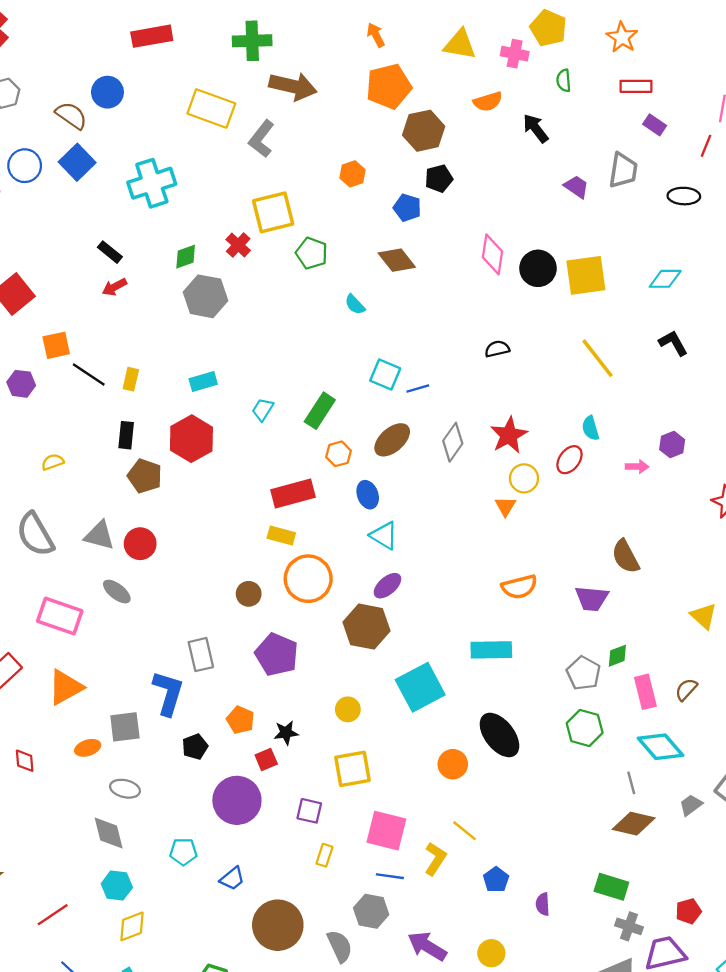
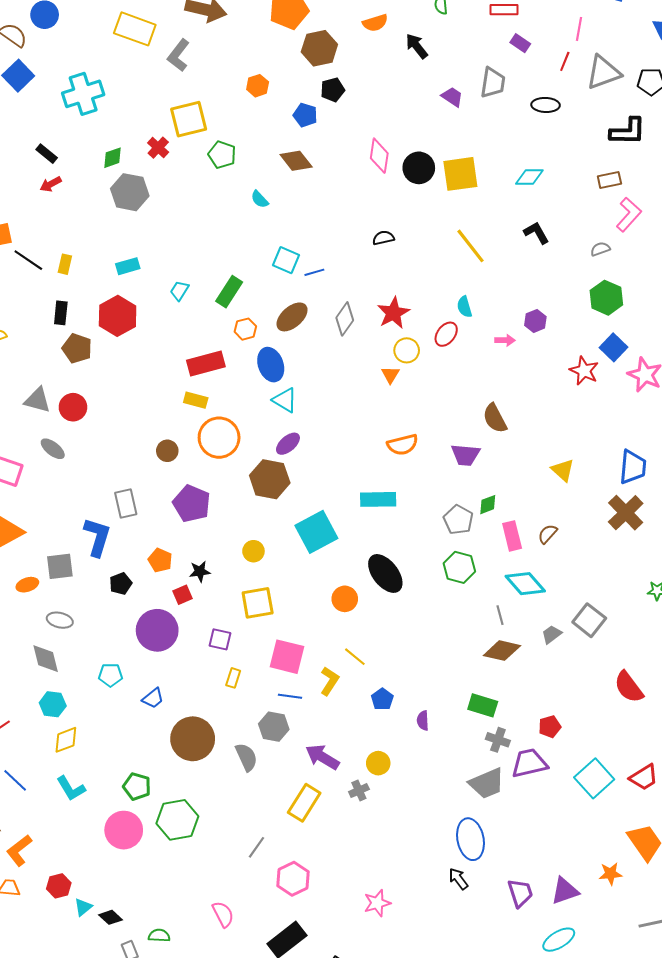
blue ellipse: (368, 495) -> (271, 365), size x1.4

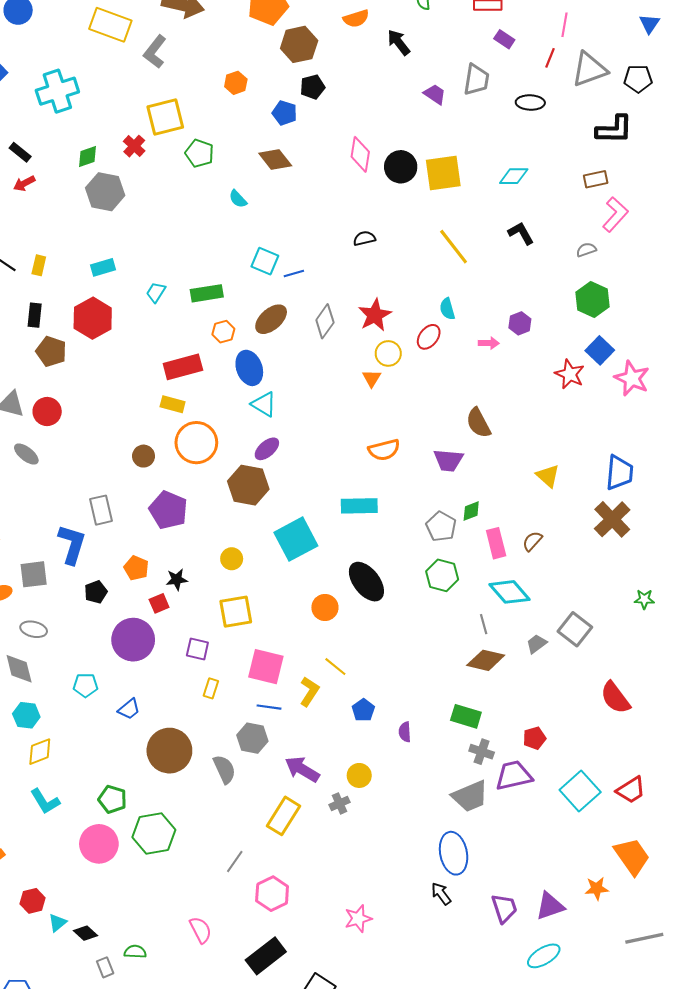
green rectangle: (229, 292) -> (207, 293), turned 48

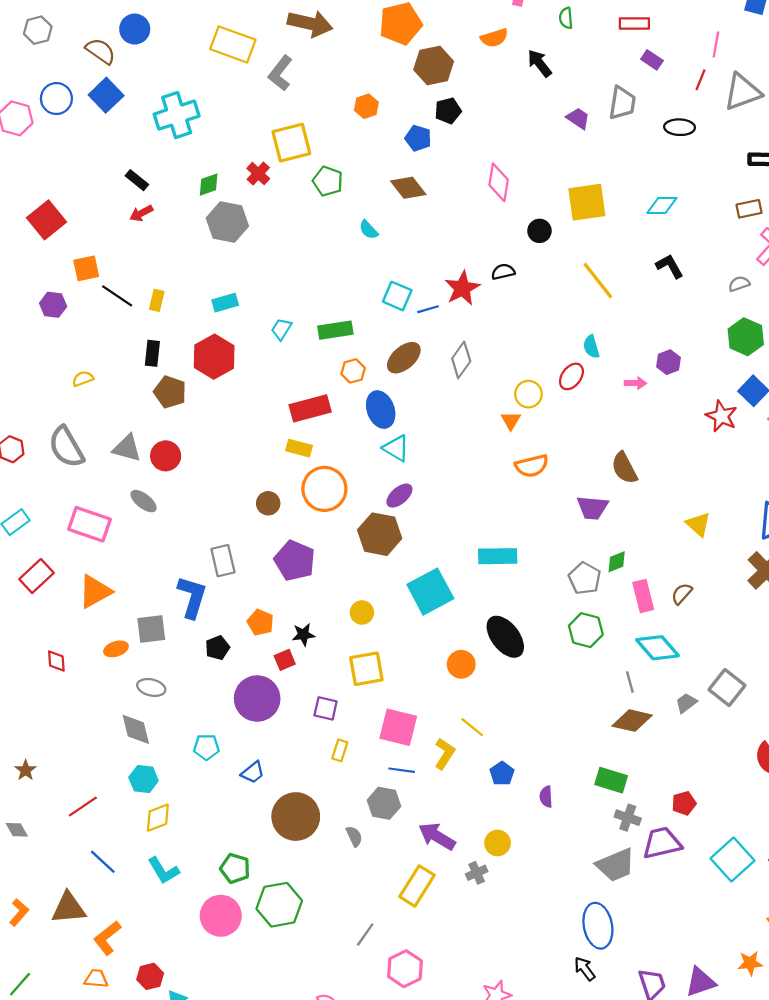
black circle: (401, 167) -> (539, 231), moved, size x0.7
red star: (375, 315) -> (462, 288), moved
orange semicircle: (384, 450) -> (532, 466), moved
gray semicircle: (224, 769) -> (354, 836), size x0.7

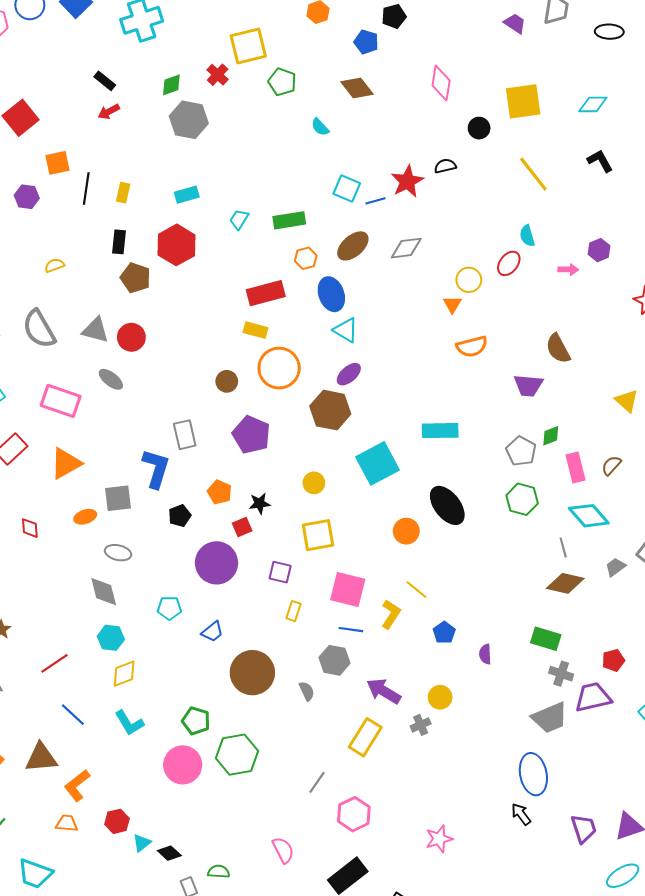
black line: (117, 296) -> (86, 189), turned 64
gray diamond: (461, 360) -> (406, 248), turned 48

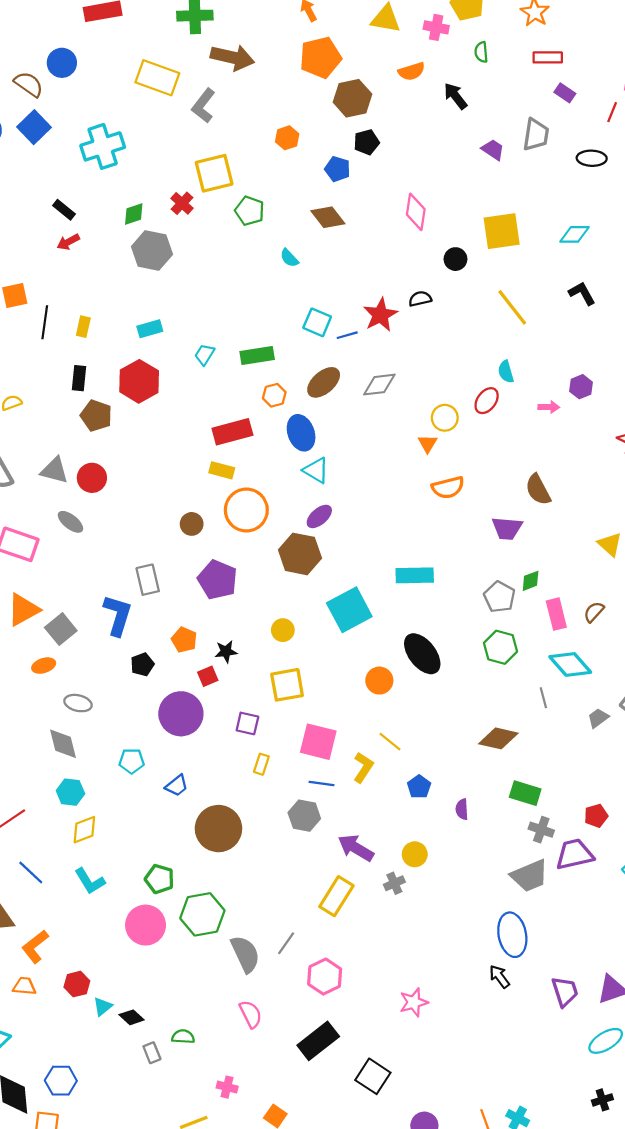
gray square: (118, 498) -> (61, 629), moved, turned -32
brown diamond: (565, 583) -> (498, 738), moved
gray semicircle: (307, 691) -> (245, 954), moved, size x1.8

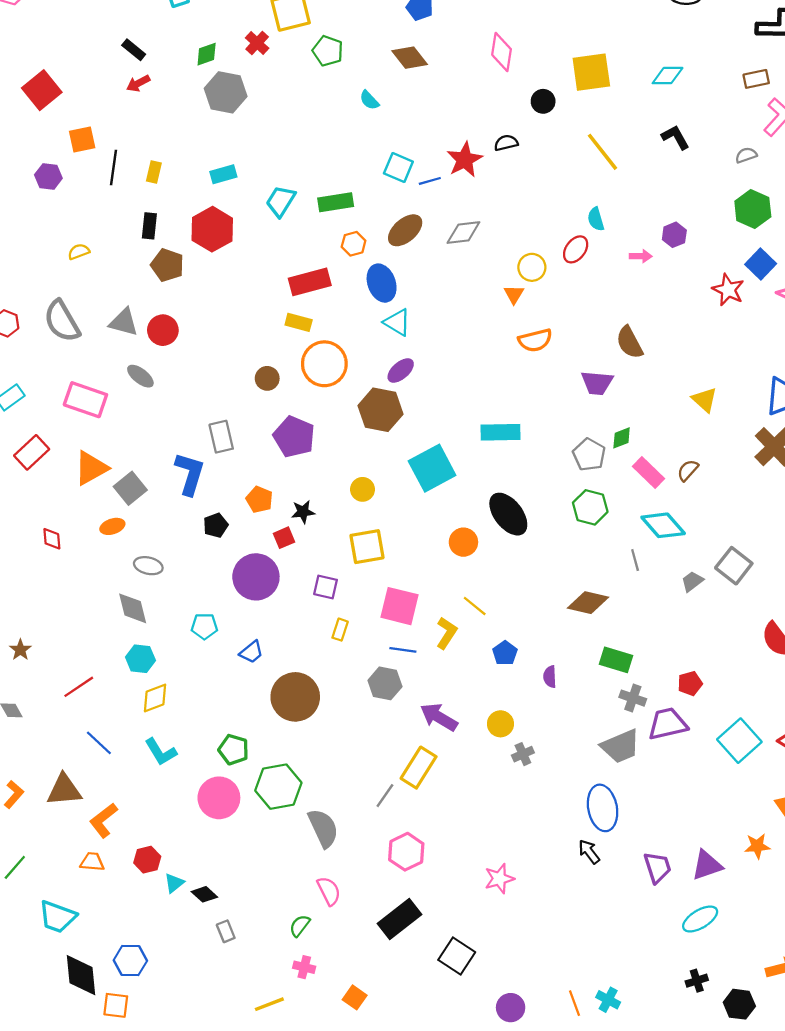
cyan trapezoid: (205, 355) -> (281, 201), size x1.4
pink rectangle: (556, 614) -> (649, 473), turned -32
gray cross: (394, 883) -> (523, 754), moved
gray line: (286, 943) -> (385, 796), moved
green semicircle: (183, 1037) -> (300, 926), moved, turned -55

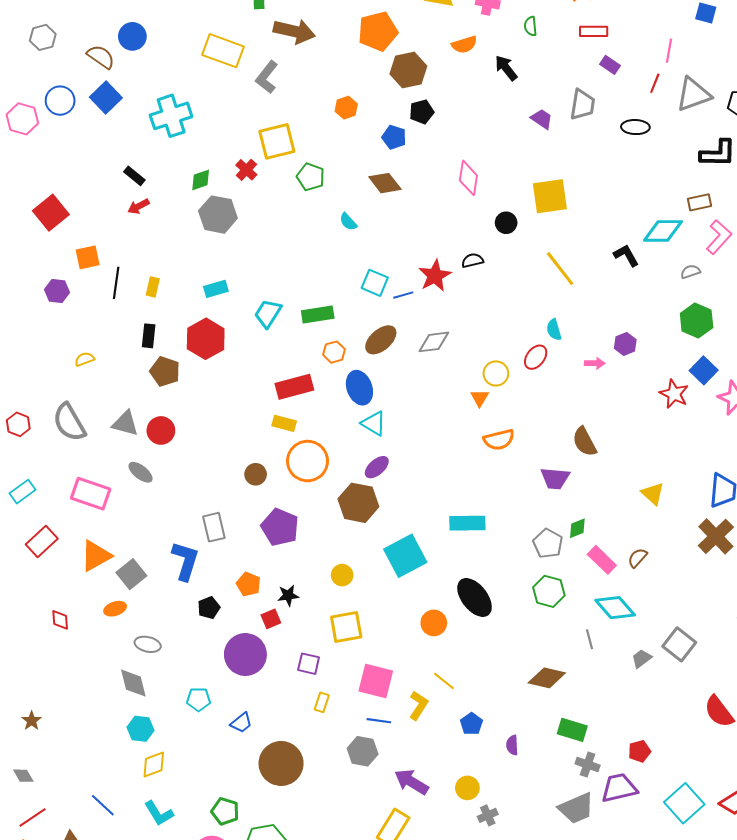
cyan diamond: (668, 76) -> (663, 231), moved, size x1.4
red line: (79, 687) -> (33, 817), moved

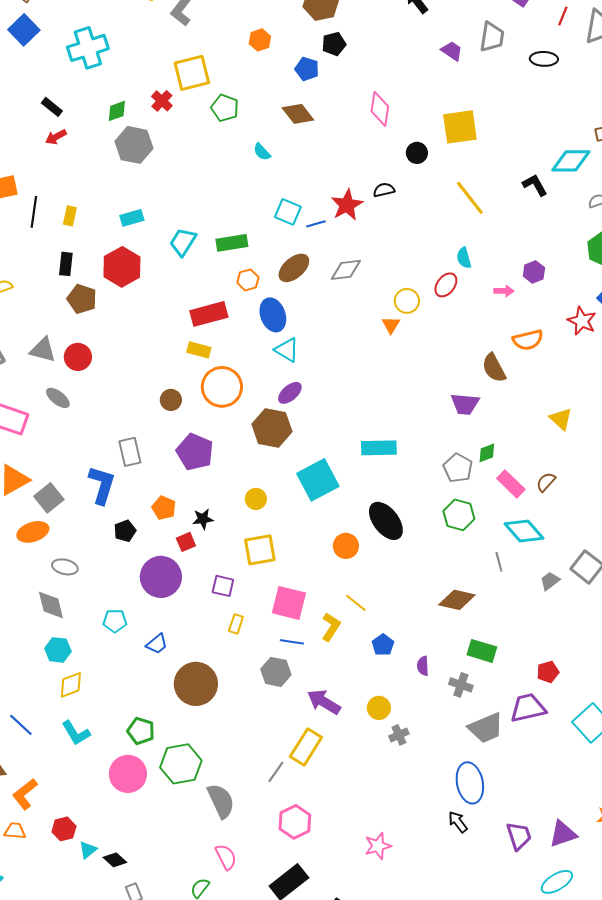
orange semicircle: (499, 440) -> (528, 340), moved
orange ellipse: (115, 609) -> (33, 532), size x1.4
gray cross: (588, 764) -> (461, 685), moved

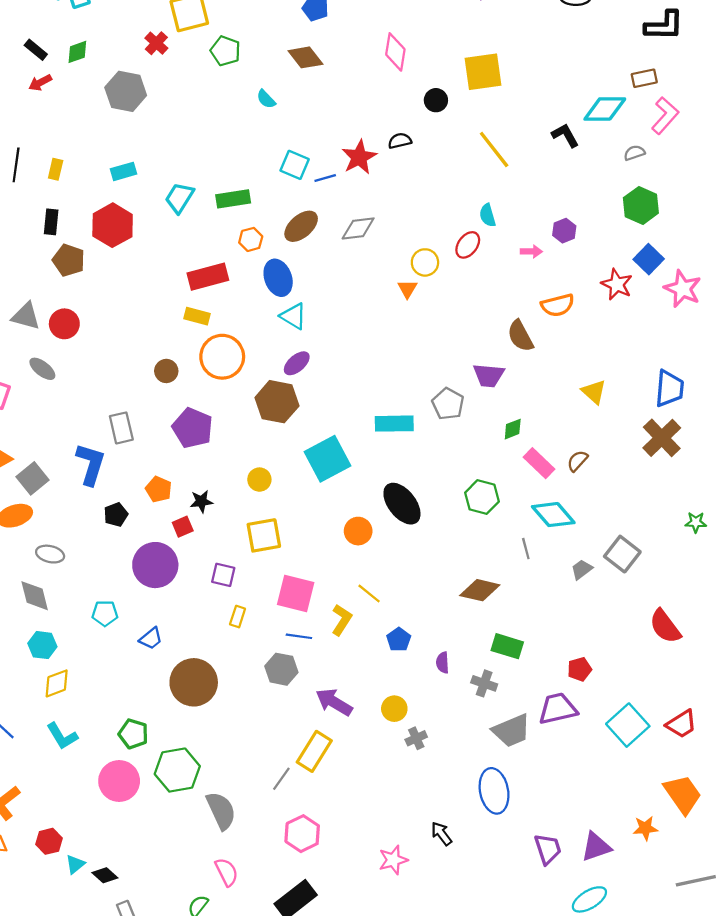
green diamond: (117, 111) -> (77, 52), moved
gray pentagon: (458, 468) -> (448, 404), moved
black arrow: (458, 822) -> (441, 834), moved

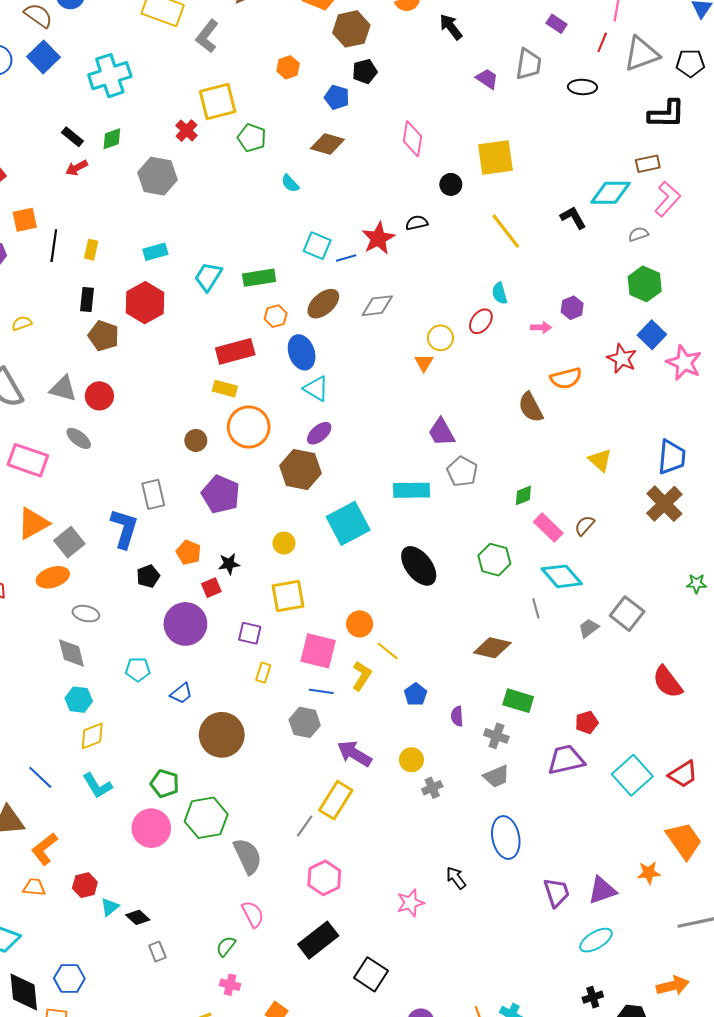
brown diamond: (305, 57) -> (327, 144), turned -36
purple trapezoid: (489, 375) -> (441, 432), moved, turned 56
orange circle: (358, 531) -> (360, 624), moved
gray trapezoid: (512, 731) -> (496, 776), moved, size x0.7

